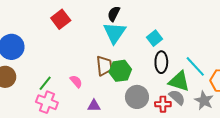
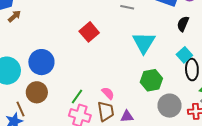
black semicircle: (114, 14) -> (183, 24), moved
cyan square: (155, 38) -> (184, 55), moved
brown trapezoid: (104, 66) -> (106, 111), moved

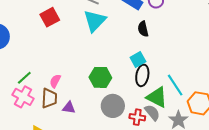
black semicircle: (183, 24) -> (143, 29), turned -49
cyan triangle: (144, 43) -> (95, 21), moved
pink semicircle: (108, 93) -> (55, 81), turned -120

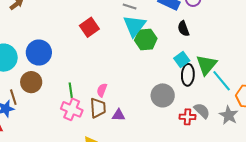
green hexagon: (100, 77) -> (146, 39), moved
green line: (24, 78) -> (71, 90), turned -49
green triangle: (157, 97) -> (206, 65), moved, turned 50
gray circle: (113, 106) -> (163, 95), moved

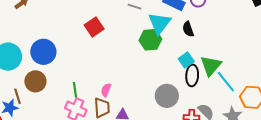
cyan triangle: (135, 26) -> (159, 23), moved

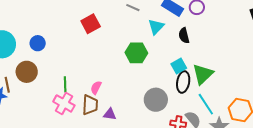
cyan triangle: (159, 23) -> (156, 27), size x0.7
green hexagon: (150, 40) -> (136, 53), moved
blue circle: (43, 52) -> (38, 43), size x0.6
cyan line: (226, 82) -> (206, 104), moved

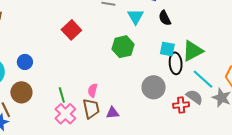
cyan square: (179, 66) -> (167, 49), turned -35
green triangle: (203, 74) -> (193, 51), turned 30
pink cross: (64, 103) -> (65, 114), turned 30

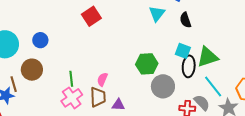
green hexagon: (123, 47) -> (147, 64), moved

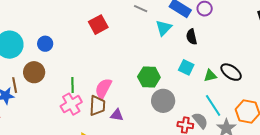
green triangle: (208, 57) -> (210, 76), size x0.6
black ellipse: (189, 66) -> (231, 72), moved, turned -65
pink semicircle: (102, 79) -> (103, 88), size x1.5

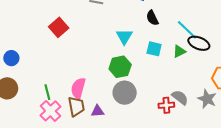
cyan triangle: (164, 28) -> (124, 37), moved
gray circle: (163, 101) -> (125, 93), moved
cyan line: (213, 105) -> (187, 30), moved

